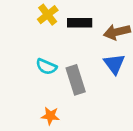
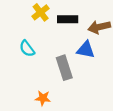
blue triangle: (114, 64) -> (86, 50), moved, turned -42
cyan semicircle: (46, 67) -> (27, 49), moved, turned 30

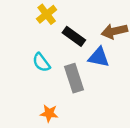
black rectangle: (68, 19) -> (74, 36), moved, turned 36
cyan semicircle: (27, 49) -> (41, 62), moved

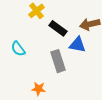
cyan semicircle: (41, 62) -> (18, 49), moved

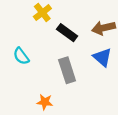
blue triangle: (77, 45) -> (102, 57), moved, turned 30

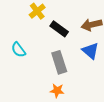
orange star: (45, 102) -> (57, 90), moved

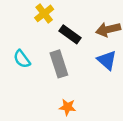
gray rectangle: (59, 62) -> (59, 64), moved

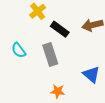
blue triangle: (107, 60) -> (91, 74), moved

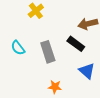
black rectangle: (60, 29) -> (76, 44), moved

